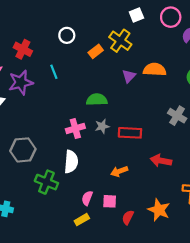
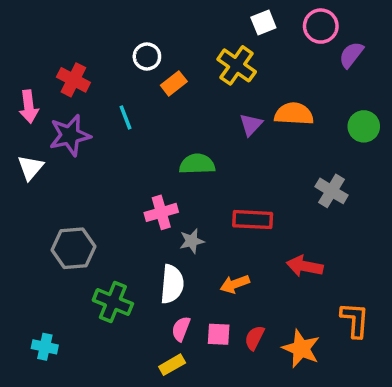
orange rectangle: (96, 51) -> (174, 83), moved
gray star: (102, 126) -> (192, 241), moved
white semicircle: (71, 162) -> (172, 284), moved
red semicircle: (128, 217) -> (254, 338), moved

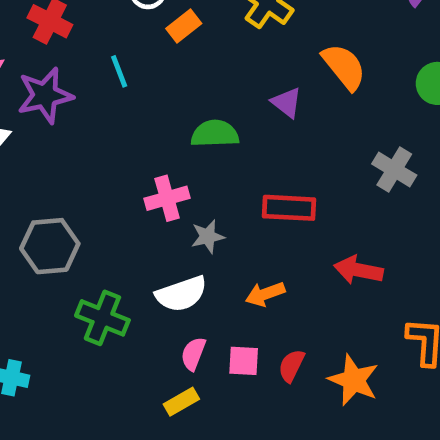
orange semicircle: (294, 114) -> (344, 67), turned 48
purple triangle: (251, 125) -> (287, 103), moved, turned -35
white semicircle: (172, 284) -> (181, 294), turned 66

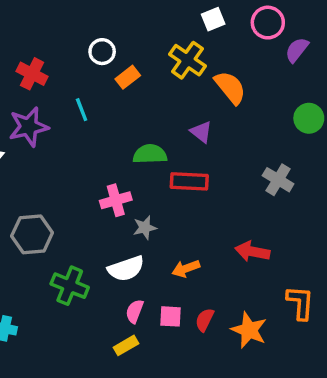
orange semicircle: (344, 67) -> (230, 87), moved
red rectangle: (289, 208) -> (189, 181), moved

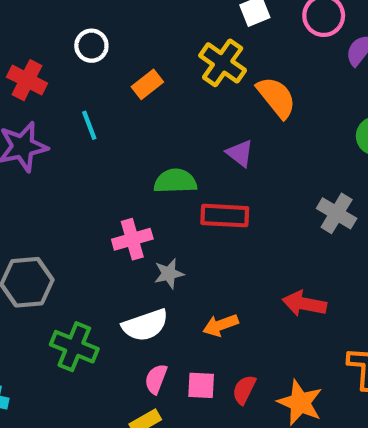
white circle: (102, 52) -> (91, 46), moved

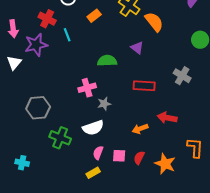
red cross: (27, 80) -> (47, 19), moved
red rectangle: (225, 216) -> (144, 86), moved
orange arrow: (220, 325) -> (140, 129), moved

